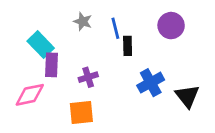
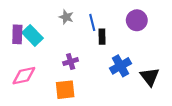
purple rectangle: (51, 65) -> (17, 34), moved

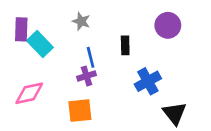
blue line: (92, 22) -> (91, 57), moved
purple rectangle: (17, 34) -> (21, 29), moved
black triangle: (150, 77) -> (174, 113), moved

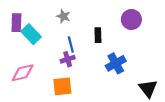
black triangle: (174, 113) -> (148, 88), moved

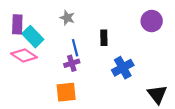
purple circle: (131, 19) -> (152, 21), moved
pink diamond: (23, 73) -> (24, 55), moved, turned 45

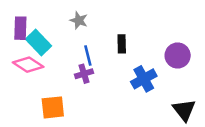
purple circle: (152, 21) -> (178, 55), moved
orange square: (66, 92) -> (53, 107), moved

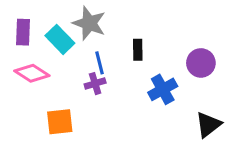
gray star: (79, 20) -> (89, 23), size x1.6
cyan rectangle: (39, 43) -> (60, 39), moved
black triangle: (184, 110) -> (208, 125), turned 30

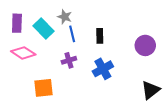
gray star: (89, 23) -> (65, 17), size x0.6
blue line: (99, 63) -> (72, 34), moved
blue cross: (163, 89) -> (103, 69), moved

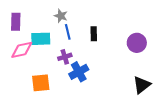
cyan rectangle: (43, 29) -> (41, 39), moved, turned -48
pink diamond: (23, 53) -> (22, 50), turned -45
blue cross: (103, 69) -> (79, 72), moved

